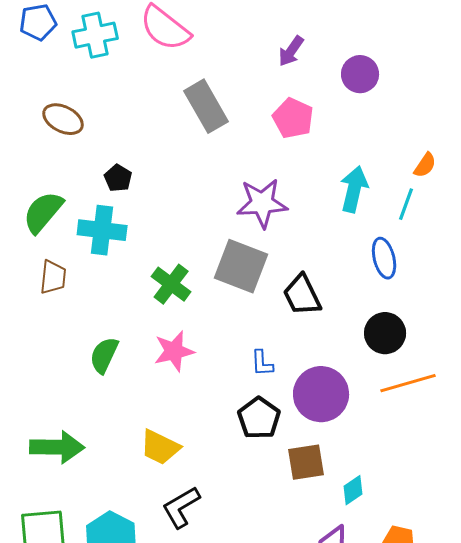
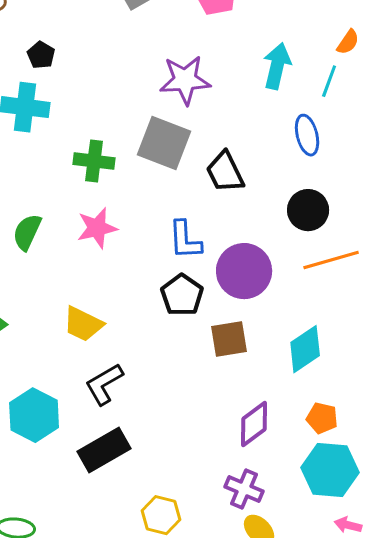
green cross: (171, 284) -> (94, 161), turned -30
blue L-shape: (262, 363) -> (185, 240), size x1.5
cyan diamond: (353, 490) -> (305, 349), moved, size x1.6

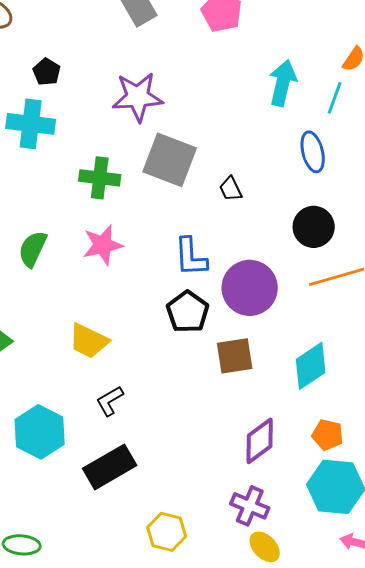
purple star: (185, 80) -> (138, 97), moved
black trapezoid: (225, 172) -> (231, 189), size x0.6
black L-shape: (104, 384) -> (110, 401), size x0.7

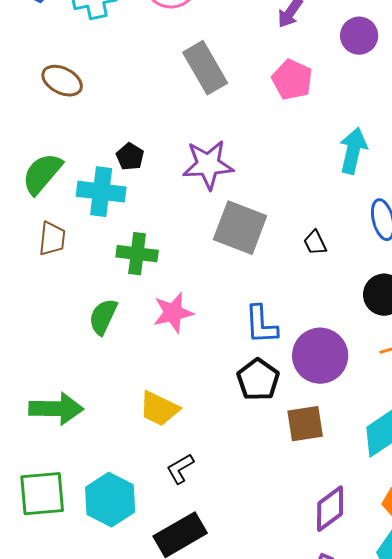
black pentagon: (47, 72) -> (130, 157), moved
green cross: (100, 178) -> (137, 254), moved
black trapezoid: (231, 189) -> (315, 243), moved

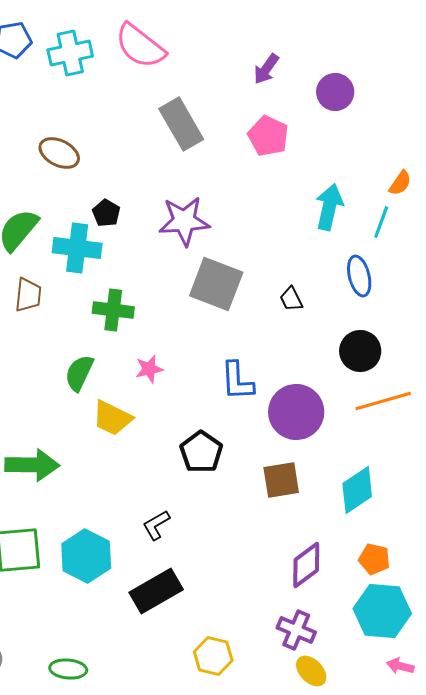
brown ellipse: (62, 81) -> (59, 153), moved
pink star: (173, 313) -> (149, 369), size x0.7
black pentagon: (258, 380) -> (201, 452), moved
yellow trapezoid: (159, 409) -> (112, 418), moved

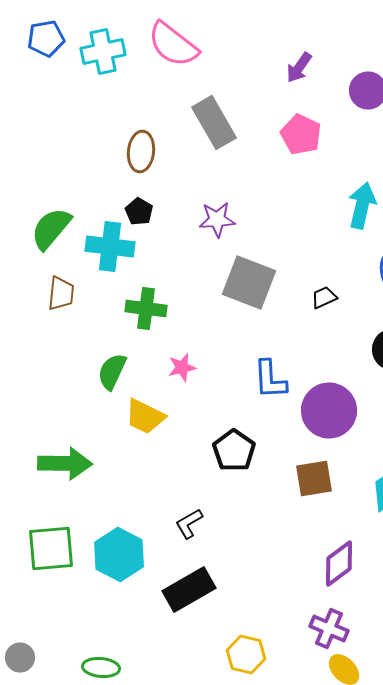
brown ellipse: (59, 153) -> (141, 152), moved, turned 69
purple star: (184, 221) -> (217, 220), size x0.7
black trapezoid: (291, 299) -> (324, 298), turned 92

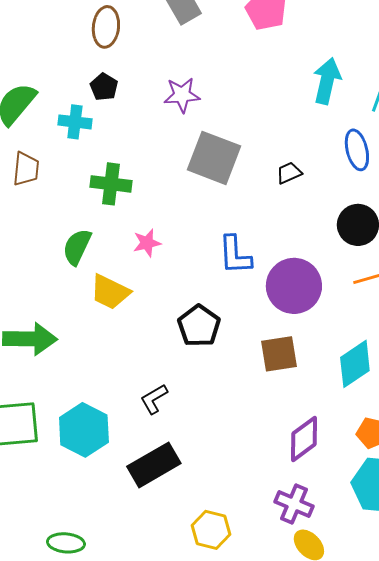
cyan cross: (110, 246) -> (75, 122), size x0.7

